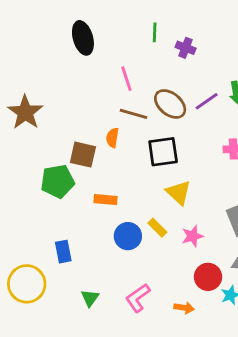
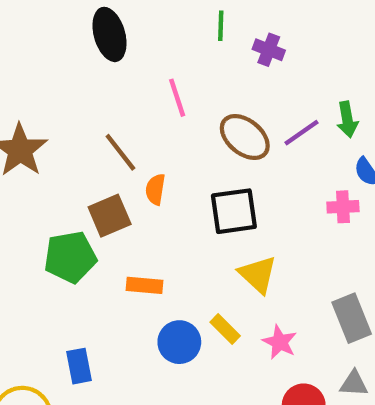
brown line: (134, 114) -> (120, 152), moved, turned 36
brown square: (83, 155) -> (110, 216), turned -36
pink star: (193, 236) -> (280, 342), turned -30

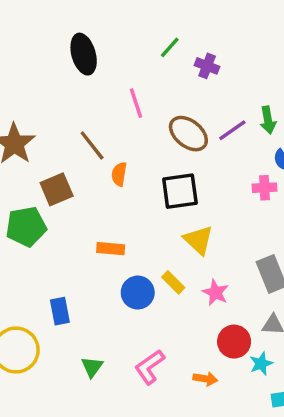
green line: (221, 26) -> (170, 47), turned 40
brown square: (110, 216) -> (57, 189), moved
green pentagon: (70, 257) -> (26, 227), moved

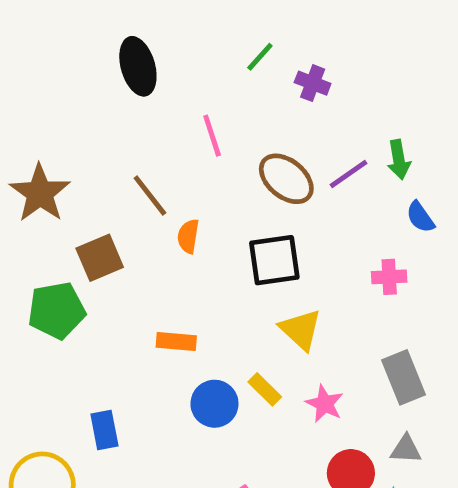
pink cross: (265, 188) -> (389, 277), moved

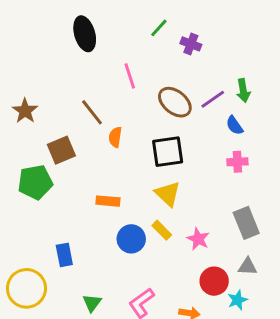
brown star: (40, 193) -> (25, 111), size x0.7
blue semicircle: (420, 217) -> (235, 125), moved
yellow triangle: (301, 330) -> (168, 194), moved

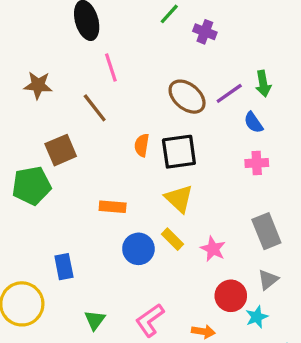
pink line: (130, 76) -> (111, 67), moved
brown star: (25, 111) -> (38, 85), moved, turned -30
orange semicircle: (115, 137) -> (142, 145), moved
gray triangle: (248, 267) -> (268, 280), turned -42

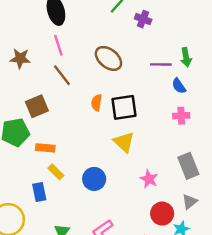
pink line: (111, 67) -> (58, 45), moved
purple line: (229, 93) -> (161, 64), turned 36
brown ellipse: (187, 97) -> (108, 58), moved
orange rectangle: (113, 207) -> (45, 148), moved
yellow rectangle: (172, 239) -> (56, 172), moved

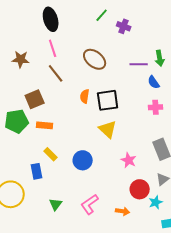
orange rectangle: (45, 148) -> (45, 125), moved

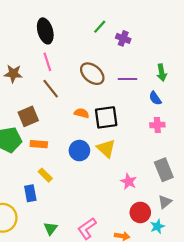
purple line: (139, 64) -> (127, 79), moved
orange semicircle: (85, 96) -> (82, 113), turned 96
blue circle: (83, 160) -> (79, 151), moved

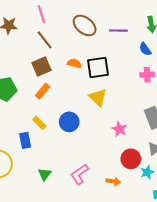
brown square: (28, 116) -> (41, 67), moved
orange rectangle: (39, 144) -> (43, 91), moved, turned -56
blue circle: (79, 151) -> (69, 122), moved

